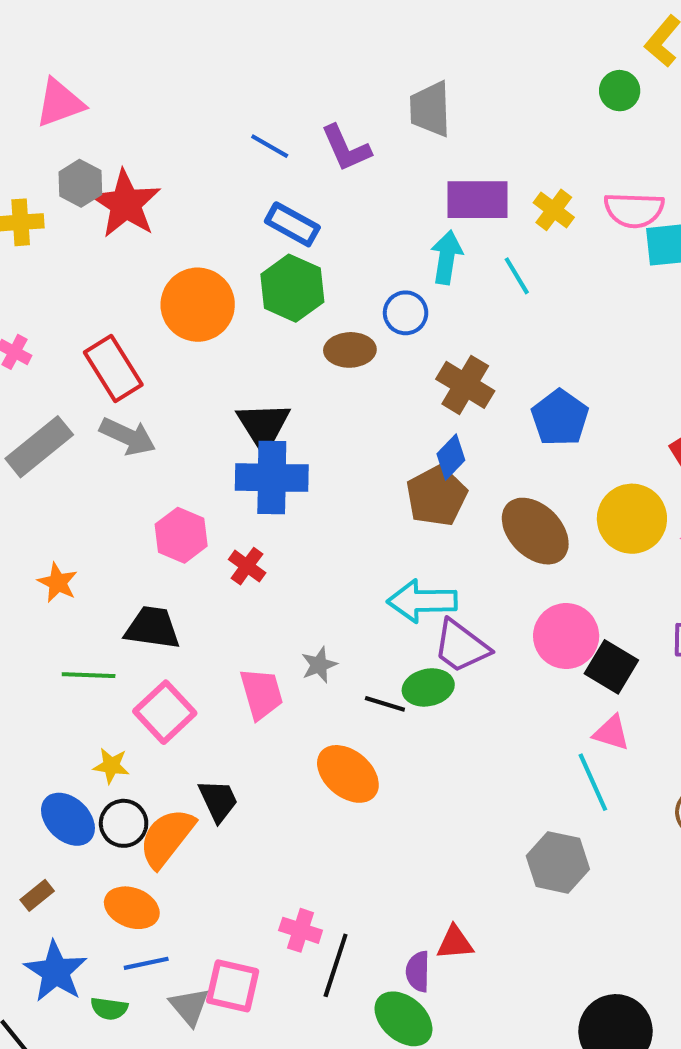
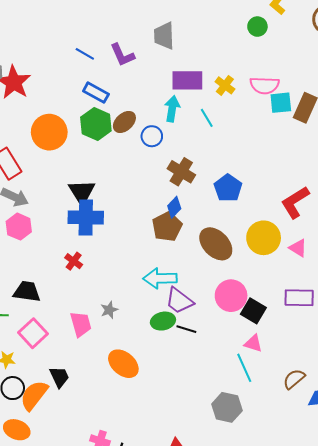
brown ellipse: (350, 350) -> (124, 122), moved, turned -40
pink hexagon: (181, 535) -> (19, 227), moved
black line: (385, 704) -> (186, 329), moved

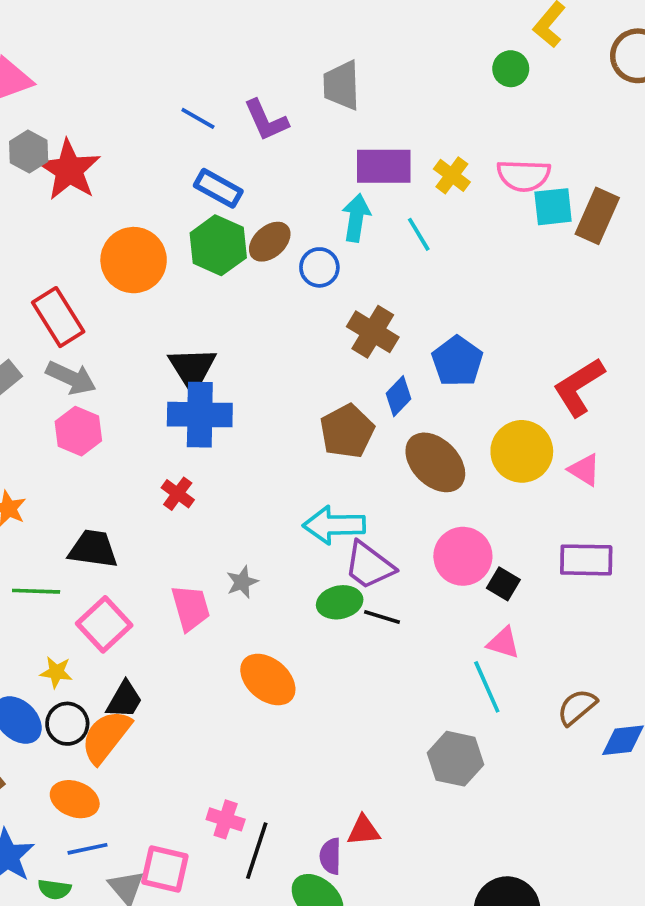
blue diamond: (174, 207) -> (399, 396), moved
black square: (253, 311) -> (503, 584), size x0.7
black trapezoid: (59, 377) -> (124, 700), moved, turned 55

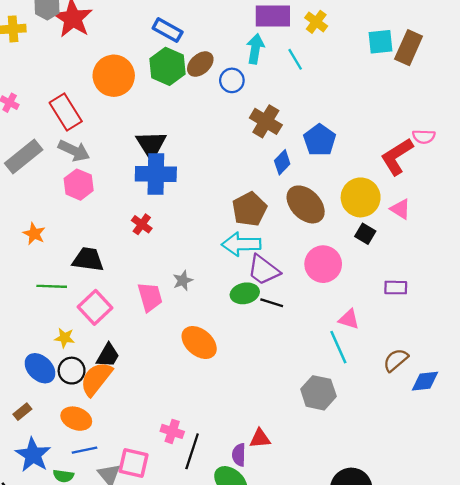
pink semicircle: (524, 175) -> (424, 137), moved, size x0.7
brown pentagon: (347, 431) -> (249, 209), moved
purple rectangle: (586, 560) -> (396, 288), moved, size x0.7
black square: (503, 584) -> (365, 234), moved

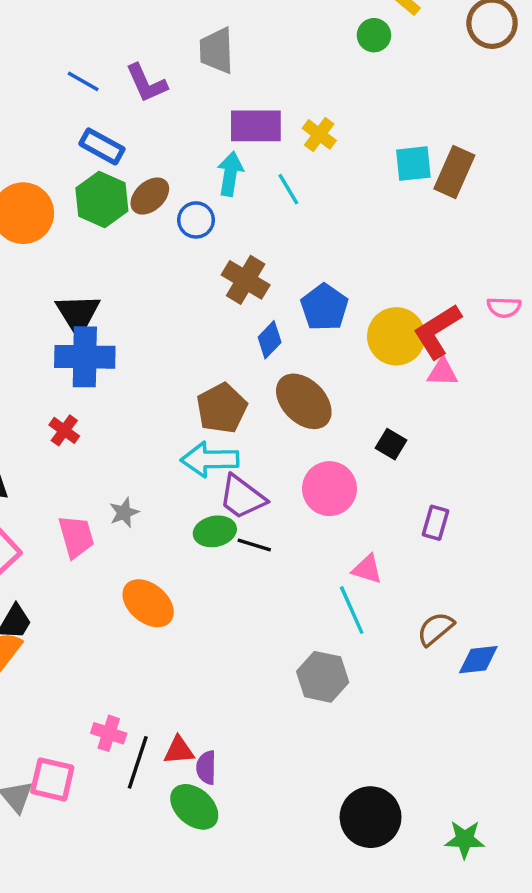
pink semicircle: (424, 137) -> (504, 307), moved
yellow circle: (361, 197) -> (396, 336), moved
pink triangle: (400, 209) -> (442, 372), moved, turned -30
purple rectangle: (396, 288) -> (436, 523), turned -75
red triangle: (260, 438) -> (179, 750), moved

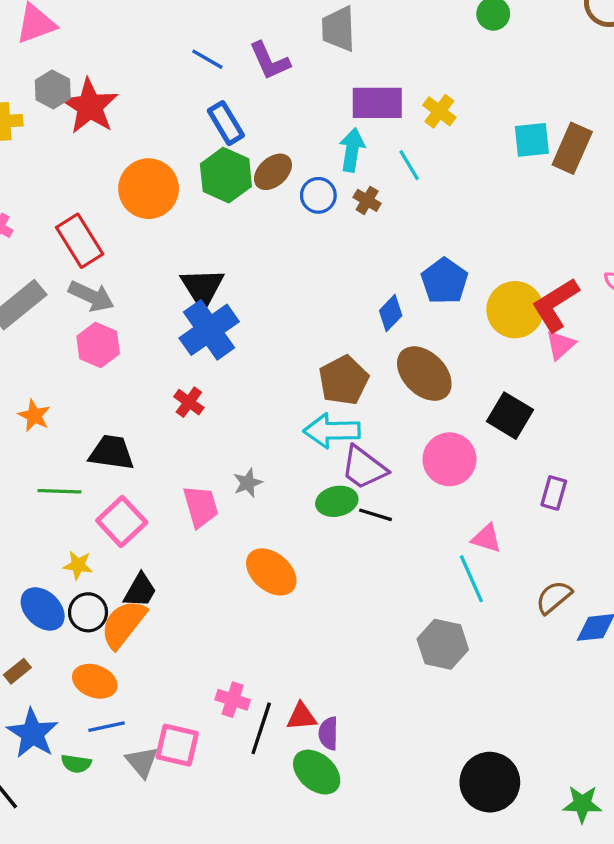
blue rectangle: (102, 146) -> (226, 123), turned 30
brown cross: (246, 280) -> (367, 200), moved, size x0.6
blue cross: (85, 357) -> (209, 330), turned -36
pink triangle: (442, 372) -> (560, 345), turned -44
black square: (391, 444) -> (510, 416), size x1.5

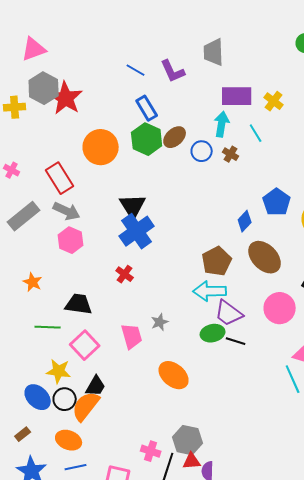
gray hexagon: (53, 89) -> (44, 88), size x1.4
yellow star: (78, 565) -> (59, 371), size x1.4
gray hexagon: (443, 644) -> (188, 440), moved

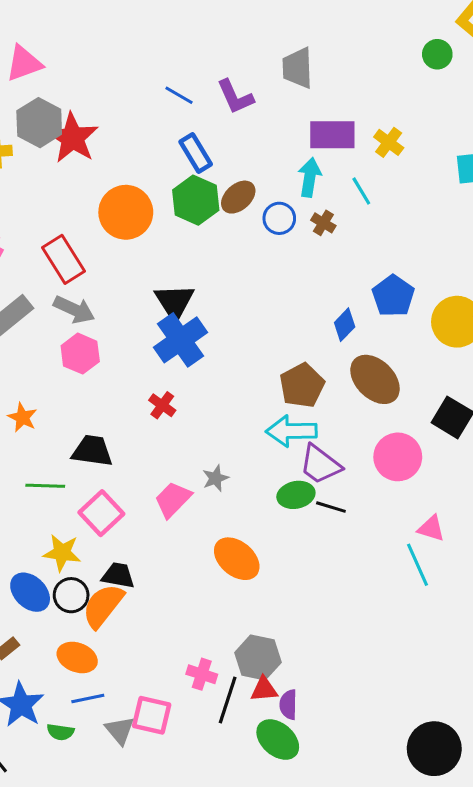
pink trapezoid: (132, 336) -> (173, 499), turned -120
black trapezoid: (96, 386) -> (118, 575), turned -110

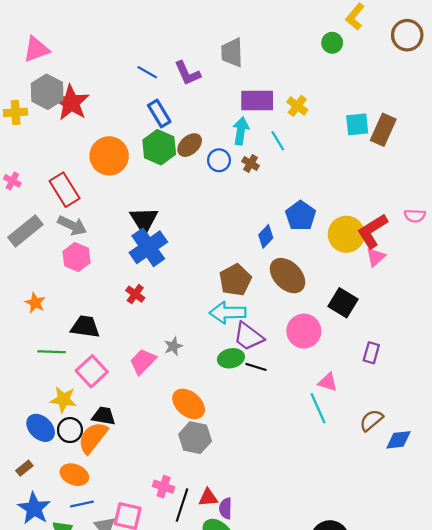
gray hexagon: (258, 657) -> (195, 438), moved

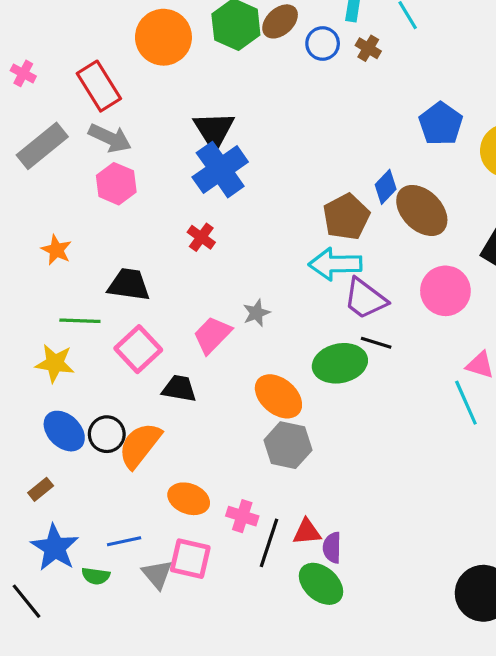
blue diamond: (266, 236) -> (386, 187), moved
green ellipse: (231, 358) -> (340, 363), moved, size x1.4
yellow star: (63, 400) -> (55, 363), moved
black trapezoid: (104, 416) -> (179, 388), moved
orange ellipse: (74, 475) -> (189, 499), moved

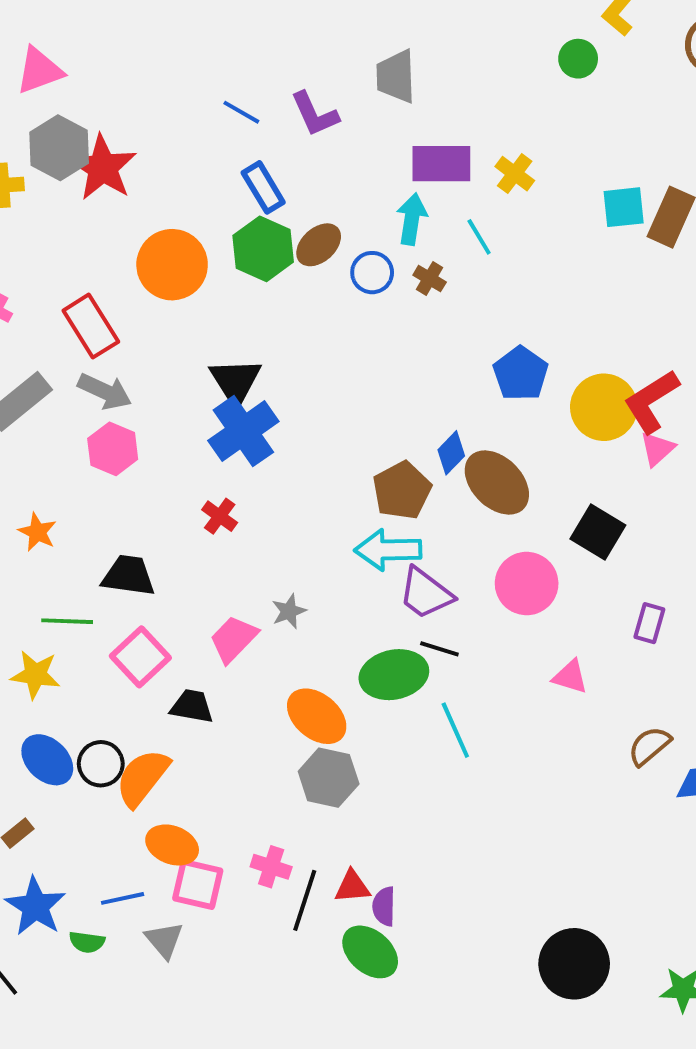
cyan line: (466, 403) -> (455, 730), moved
orange ellipse: (189, 499) -> (172, 845), moved
pink square: (190, 559) -> (198, 885), moved

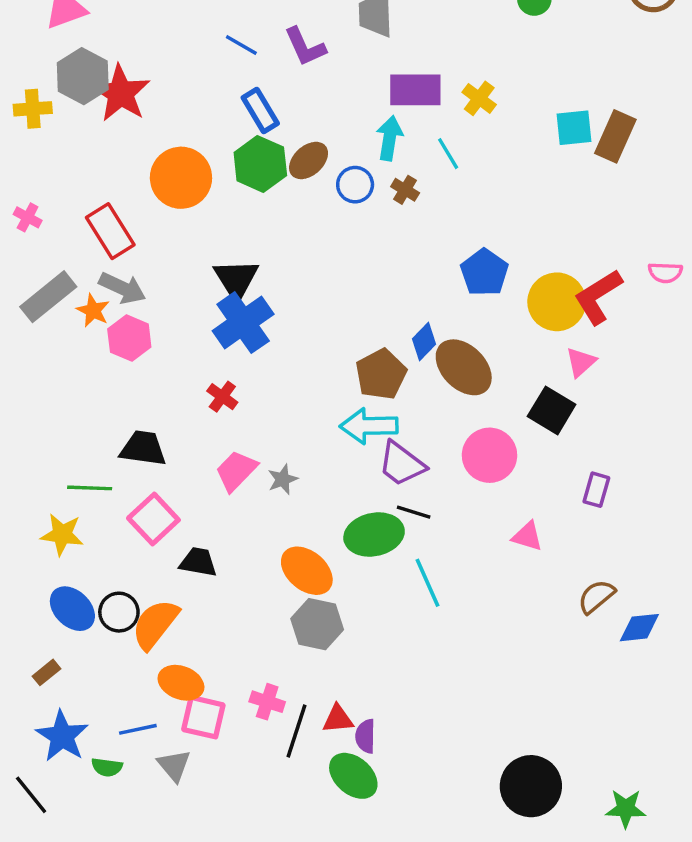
pink triangle: (657, 449) -> (581, 362), moved
orange star: (37, 532) -> (93, 310), moved
pink trapezoid: (233, 639) -> (236, 471), moved

